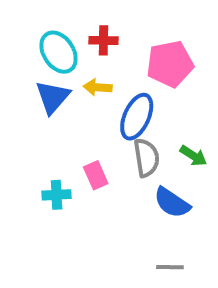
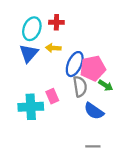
cyan ellipse: (59, 52) -> (32, 29), turned 55
pink pentagon: (170, 64) -> (93, 68), moved
cyan cross: (57, 195) -> (31, 107), size x1.6

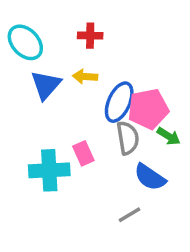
cyan ellipse: (32, 29) -> (25, 42), moved, turned -65
gray line: (93, 146) -> (129, 215), moved, turned -32

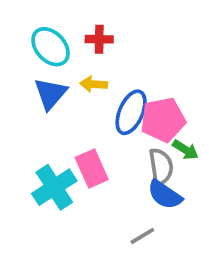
cyan ellipse: (25, 42) -> (50, 47), moved
gray semicircle: (128, 138) -> (161, 167), moved
pink rectangle: (83, 153) -> (92, 168), size x1.4
cyan cross: (49, 170) -> (54, 187), turned -30

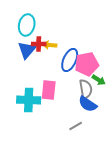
red cross: (99, 39) -> (39, 44), moved
cyan ellipse: (50, 47) -> (27, 25), turned 55
pink rectangle: (92, 168) -> (49, 90), turned 30
cyan cross: (54, 187) -> (29, 100), turned 35

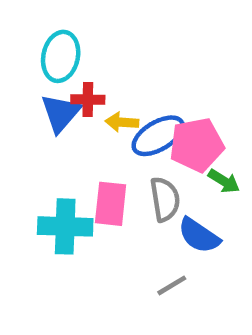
yellow arrow: (50, 45) -> (122, 122), moved
blue ellipse: (70, 60) -> (158, 136), turned 35
gray semicircle: (86, 89) -> (165, 199), moved

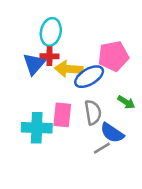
cyan ellipse: (61, 56) -> (51, 32), moved
yellow arrow: (122, 122) -> (69, 69), size x1.5
pink pentagon: (197, 145) -> (113, 56), moved
gray line: (172, 285) -> (102, 148), moved

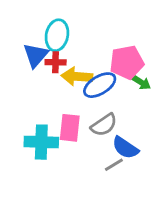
blue triangle: (34, 64) -> (36, 55), moved
green arrow: (126, 102) -> (141, 82), moved
gray semicircle: (93, 112) -> (104, 125), turned 65

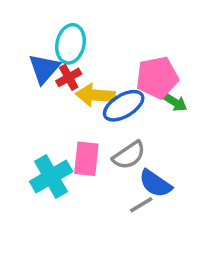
red cross: (56, 62) -> (69, 77), turned -30
cyan cross: (41, 142) -> (51, 176), turned -32

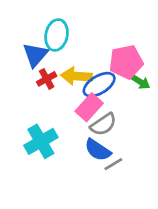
red cross: (69, 77) -> (47, 79), moved
pink rectangle: (86, 159) -> (89, 107), moved, turned 36
blue semicircle: (155, 184) -> (98, 150), moved

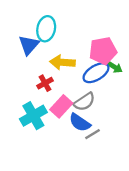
red cross: (47, 79) -> (45, 83), moved
blue ellipse: (99, 85) -> (96, 73), moved
pink rectangle: (89, 107) -> (61, 106), moved

